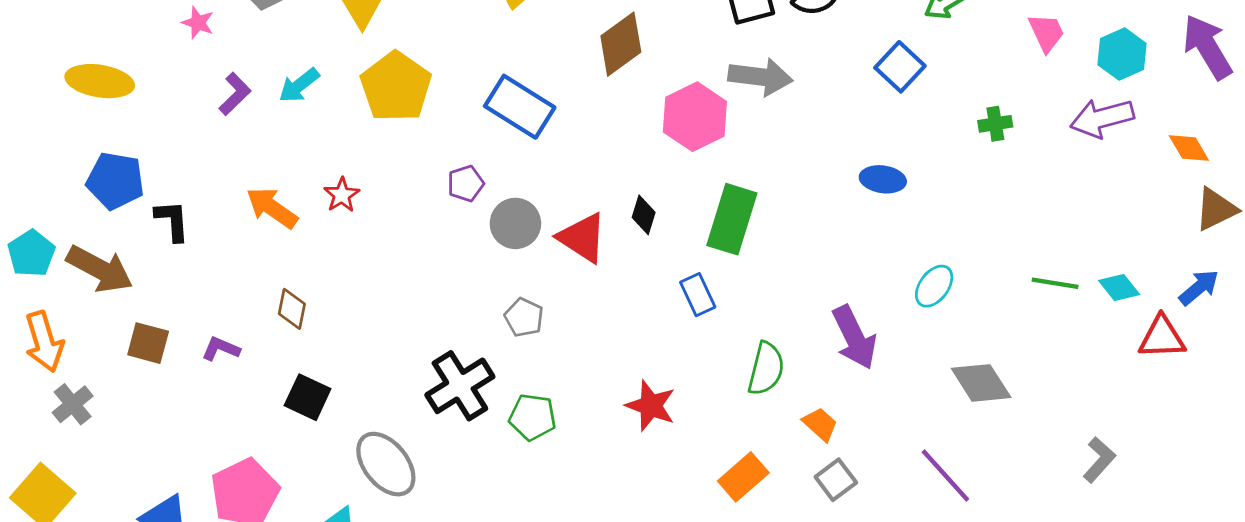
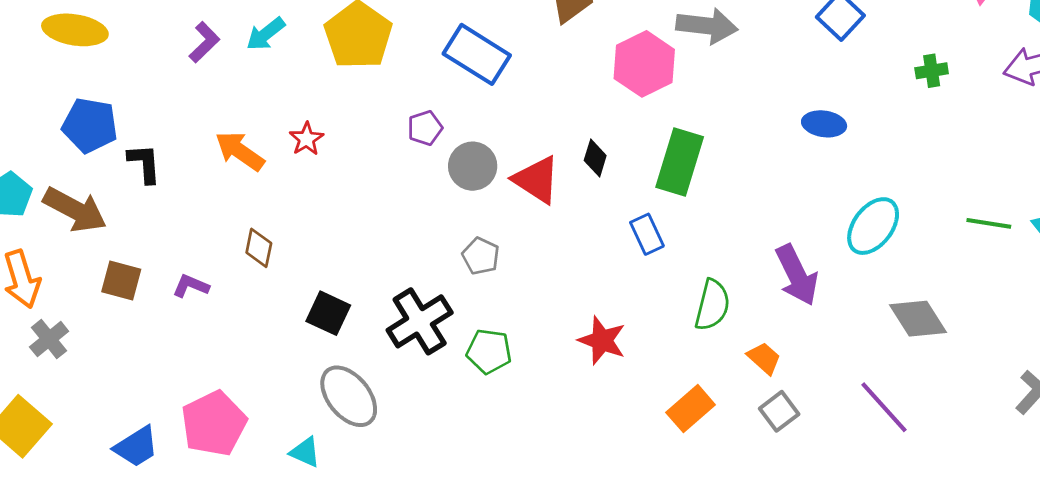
cyan ellipse: (934, 286) -> (873, 226), size x1.4
black square: (308, 397) -> (328, 313), moved

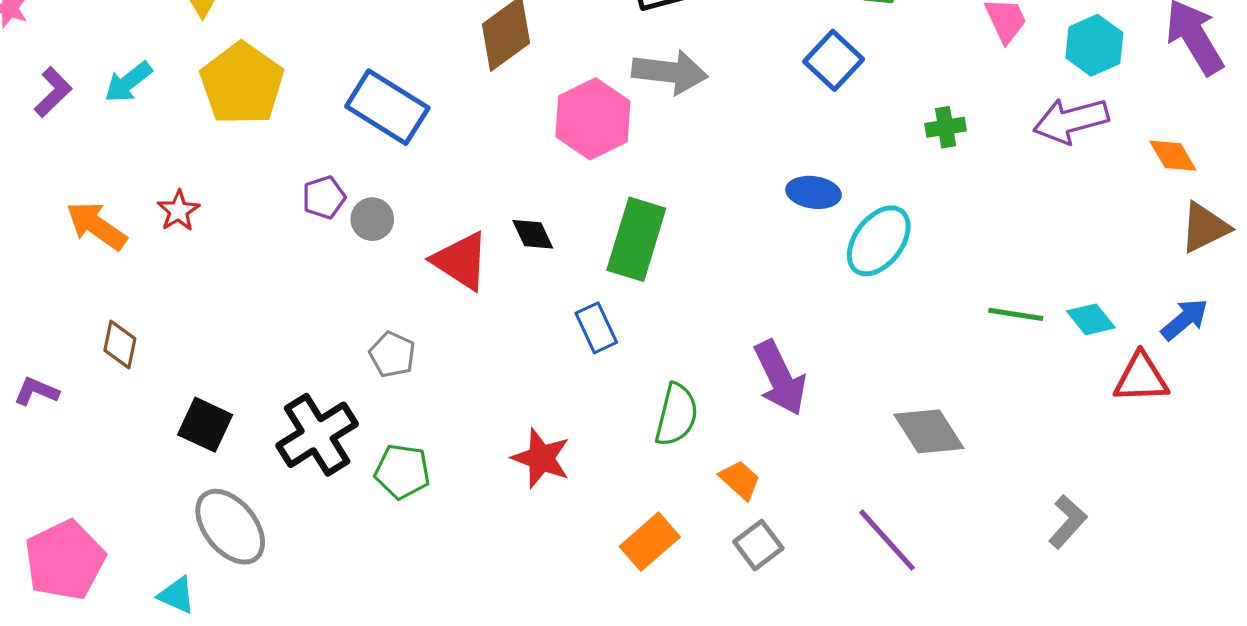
black diamond: (595, 158) -> (533, 234), turned -42
gray circle: (473, 166) -> (372, 219), moved, size x0.7
cyan ellipse: (873, 226) -> (879, 241), moved

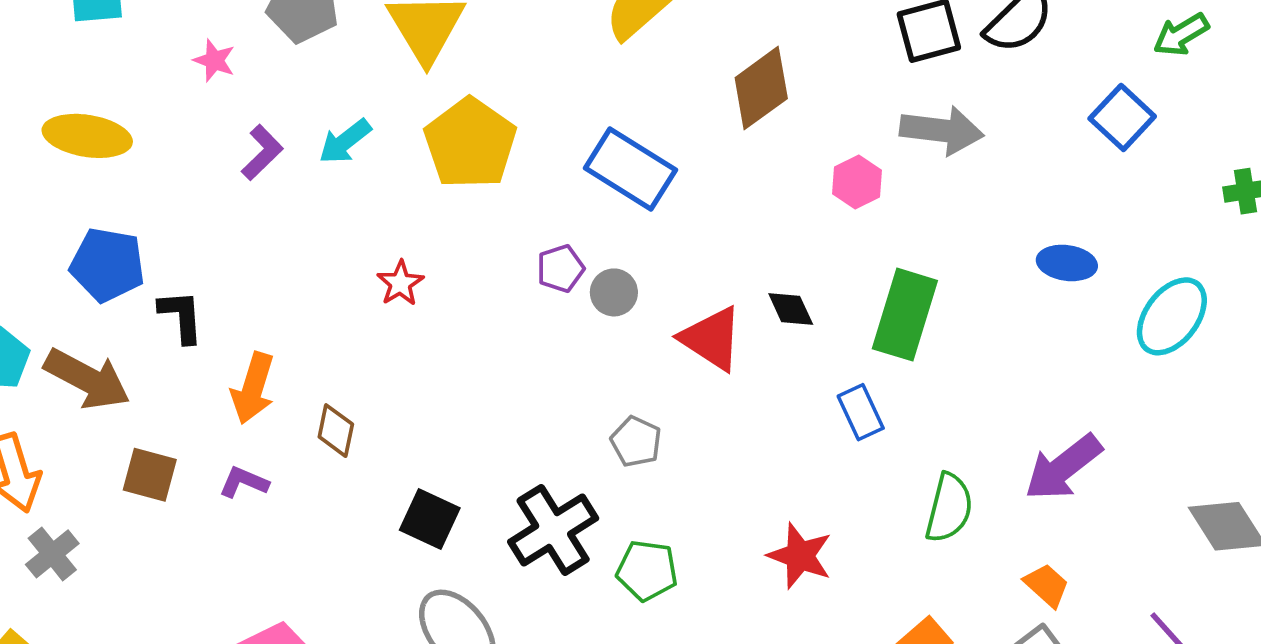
pink hexagon: (593, 119) -> (857, 182), size x0.6
blue ellipse: (814, 192) -> (1067, 263), moved
orange arrow: (96, 226) -> (253, 388), moved, turned -108
purple arrow: (780, 378) -> (1063, 467), turned 78
orange trapezoid: (740, 480) -> (1047, 585), moved

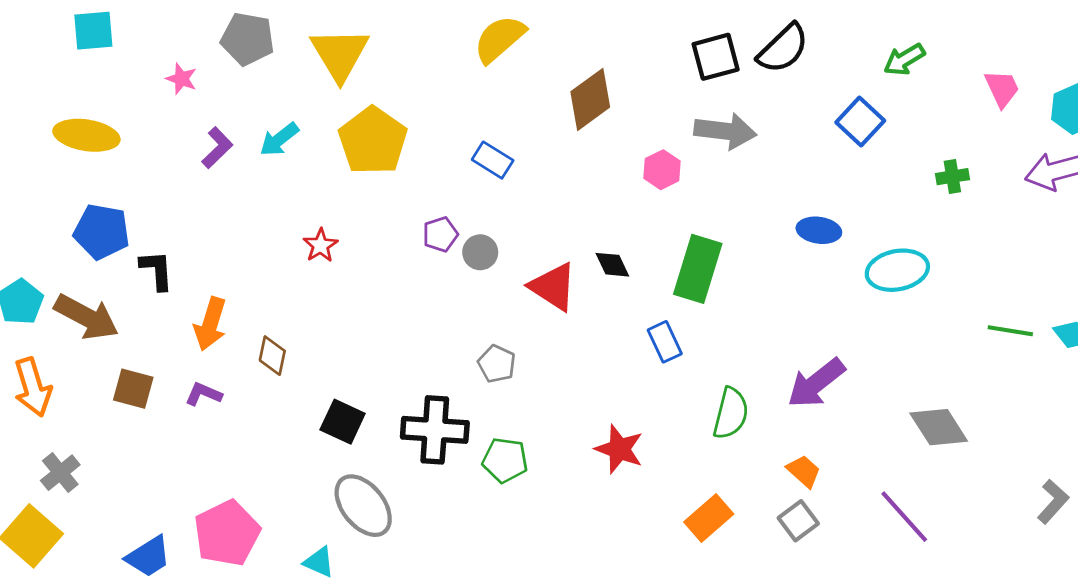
blue rectangle: (630, 169) -> (493, 160), size x0.6
cyan ellipse: (1172, 316) -> (897, 270), turned 42
black cross: (553, 530) -> (435, 430), turned 36
gray cross: (52, 554) -> (60, 473), moved

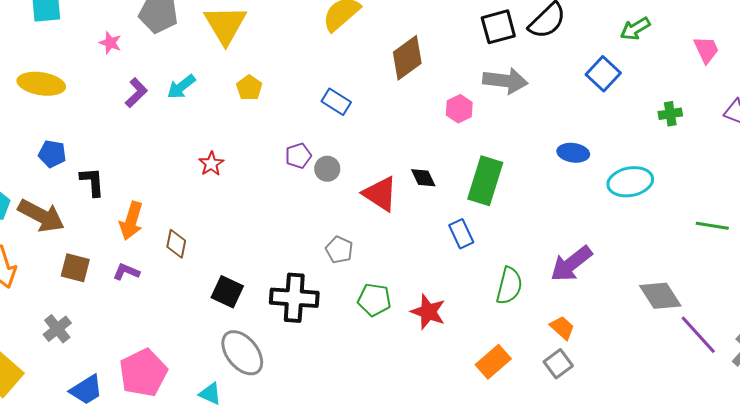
yellow pentagon: (373, 141) -> (249, 88), size x0.5
blue pentagon: (102, 232) -> (52, 154), size x0.7
green pentagon: (505, 460) -> (374, 300), moved
gray cross: (60, 473) -> (57, 329), moved
purple line: (904, 517) -> (698, 335), moved

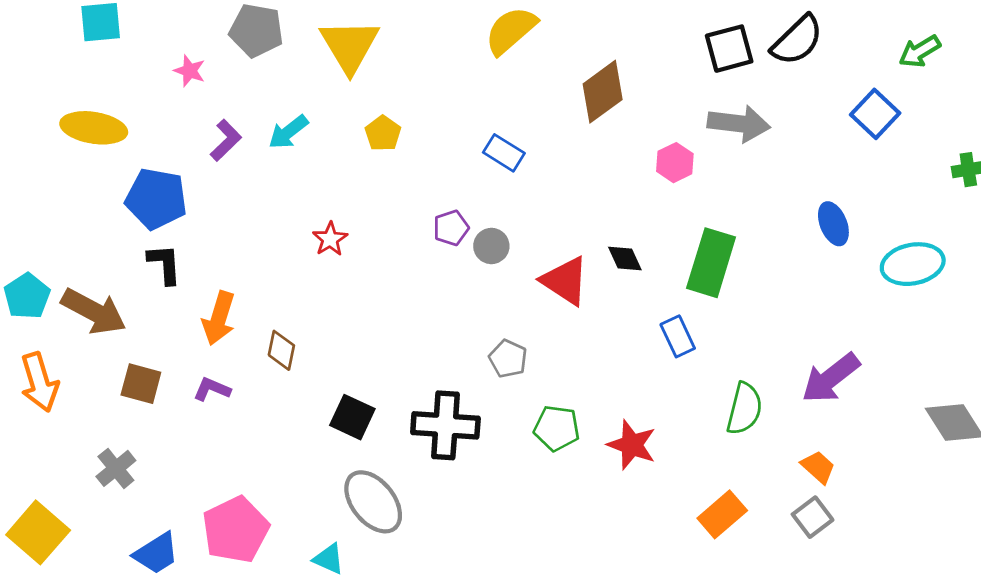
blue ellipse: (573, 153) -> (833, 224), turned 60
blue pentagon: (52, 154) -> (156, 199), moved, size x1.6

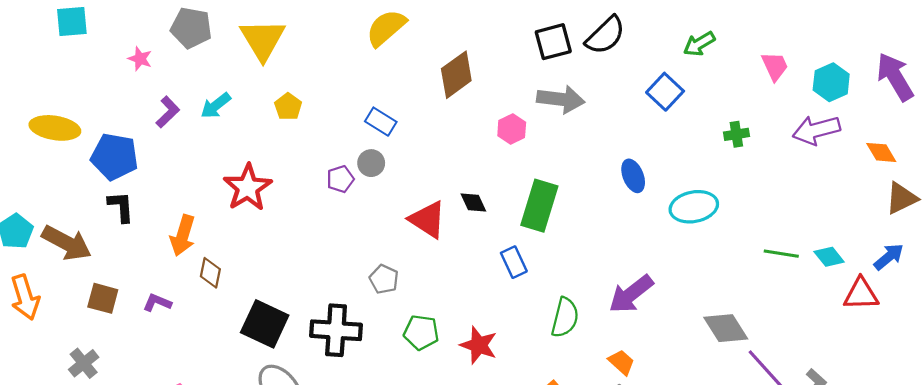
yellow ellipse: (94, 128) -> (55, 128), moved
red star: (330, 239) -> (248, 188), size x1.8
gray circle: (491, 246) -> (371, 163), moved
orange arrow: (219, 318) -> (183, 235), moved
black square: (352, 417) -> (265, 324), size x1.4

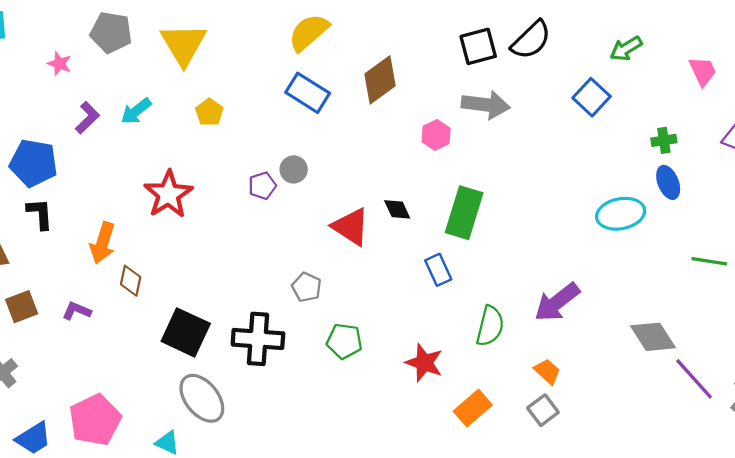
blue rectangle: (381, 122) -> (308, 93), moved, size x1.4
blue ellipse: (633, 176) -> (668, 182), moved
brown square: (103, 298) -> (22, 307), turned -36
red star: (479, 345) -> (424, 363), moved

